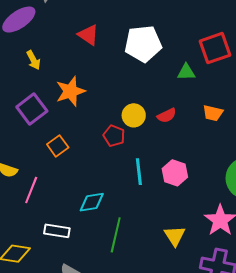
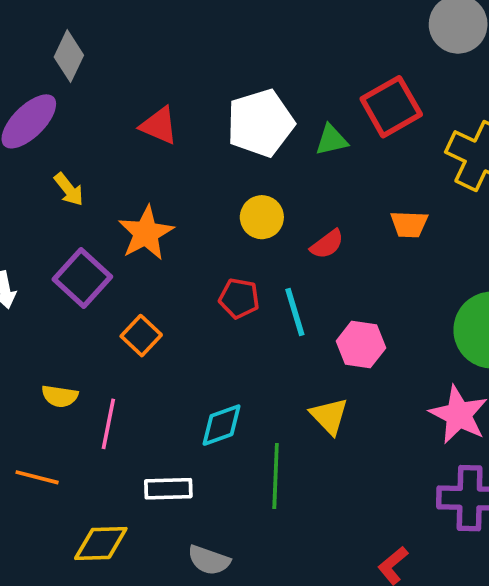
green triangle: (186, 72) -> (331, 140), moved
yellow circle: (134, 115) -> (262, 217), moved
cyan line: (139, 172) -> (295, 312), moved
yellow triangle: (175, 236) -> (329, 416), moved

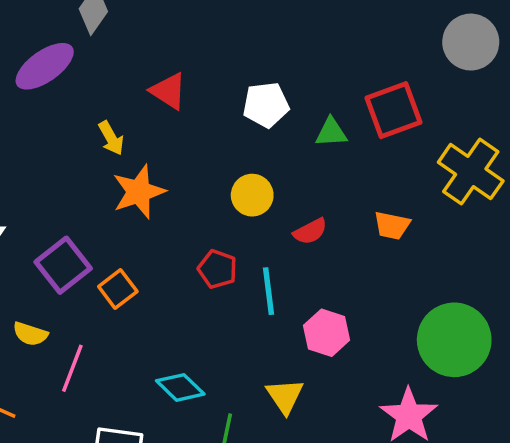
white pentagon: (260, 123) -> (266, 105), size x0.7
yellow arrow: (69, 189) -> (111, 138), moved
purple square: (82, 278) -> (63, 265), moved
cyan diamond: (221, 425) -> (180, 387), turned 54

